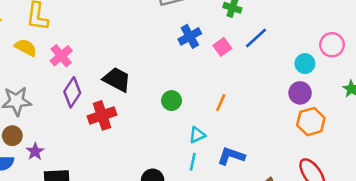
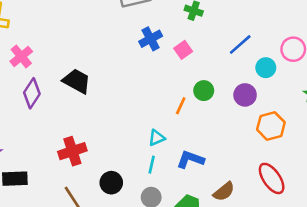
blue line: (256, 38) -> (240, 45), moved
purple circle: (300, 93) -> (245, 95), moved
green circle: (172, 101) -> (204, 91), moved
red cross: (102, 115) -> (72, 151), moved

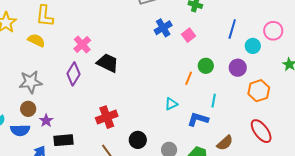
blue line: (240, 45) -> (232, 29), turned -30
pink cross: (21, 56) -> (82, 44), moved
cyan line: (152, 165) -> (214, 101), moved

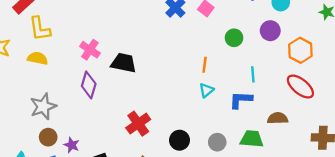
orange line: (189, 78) -> (205, 65), moved
red ellipse: (261, 131) -> (300, 87), moved
brown semicircle: (225, 143) -> (278, 118), turned -126

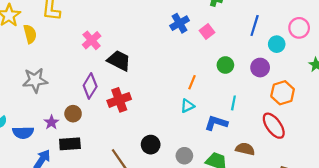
yellow semicircle: (38, 58) -> (30, 34), moved, turned 48
purple diamond: (89, 85) -> (90, 86), moved
red cross: (138, 124) -> (119, 100), moved
brown circle: (48, 137) -> (73, 114), moved

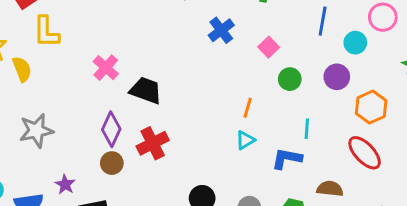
pink square: (207, 31) -> (269, 47), moved
brown circle: (73, 114) -> (112, 163), moved

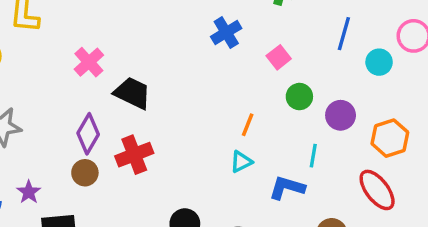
purple circle: (337, 77) -> (341, 115), moved

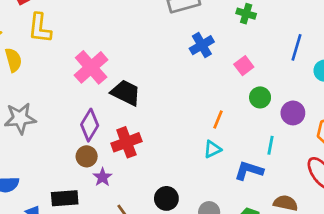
pink cross: (89, 62) -> (91, 67), size x1.4
purple star: (29, 192) -> (102, 177), moved

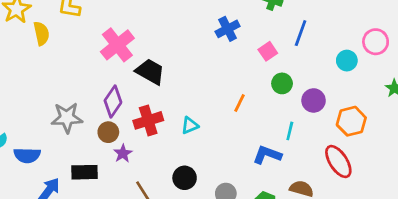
blue line: (296, 47) -> (301, 33), moved
gray star: (20, 118) -> (67, 118), moved
cyan triangle: (212, 149) -> (190, 125), moved

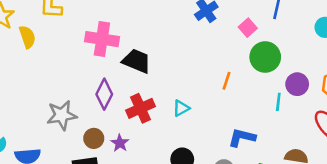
pink cross: (117, 45) -> (102, 39), turned -36
green circle: (282, 83) -> (265, 57), size x1.5
purple circle: (314, 100) -> (297, 84), moved
brown circle: (108, 132) -> (94, 138), moved
blue L-shape: (267, 155) -> (242, 138), moved

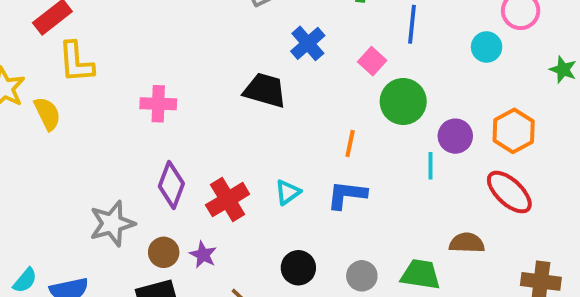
pink cross: (102, 39) -> (158, 104), size x0.7
black trapezoid: (137, 61) -> (265, 90), moved
blue L-shape: (242, 138) -> (347, 195), moved

